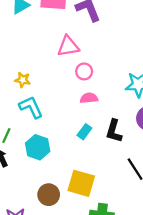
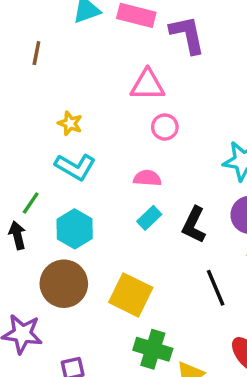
pink semicircle: (89, 98) -> (147, 178), moved
cyan L-shape: (31, 107) -> (75, 167), turned 135
brown circle: (49, 195) -> (64, 284), moved, size x1.4

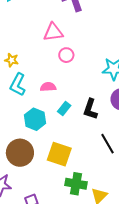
cyan L-shape: (75, 167) -> (18, 85), turned 95
pink semicircle: (147, 178) -> (48, 87), moved
cyan hexagon: (75, 229) -> (35, 119), moved

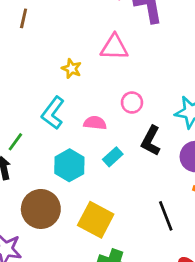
pink circle: (66, 55) -> (132, 103), moved
yellow star: (12, 60) -> (72, 69), moved
black L-shape: (90, 109) -> (151, 141), moved

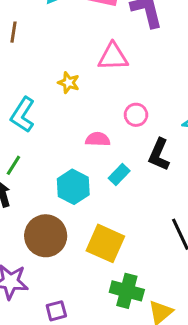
cyan L-shape: (53, 113) -> (23, 115), moved

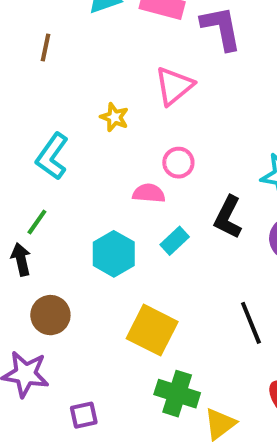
pink triangle: (113, 57) -> (174, 86), turned -40
pink circle: (136, 115) -> (178, 163), moved
brown circle: (46, 236) -> (50, 315), moved, size x0.7

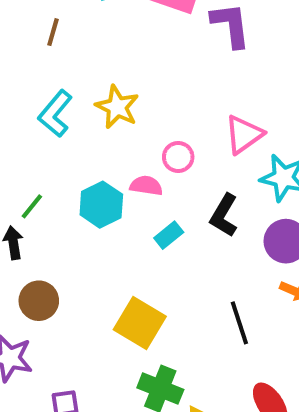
pink triangle: (174, 86) -> (244, 134), moved
yellow star: (114, 117) -> (117, 107), size x1.5
cyan L-shape: (52, 156) -> (55, 114), moved
cyan hexagon: (114, 254) -> (101, 205), moved

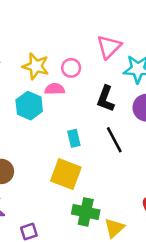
yellow star: (117, 107) -> (36, 66), moved
cyan rectangle: (169, 235) -> (74, 138), moved, turned -54
black line: (239, 323) -> (114, 140), moved

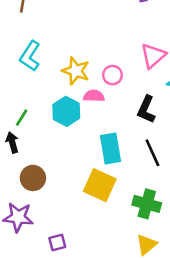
cyan rectangle: (74, 138) -> (111, 148), size x1.6
green cross: (86, 212) -> (147, 204), moved

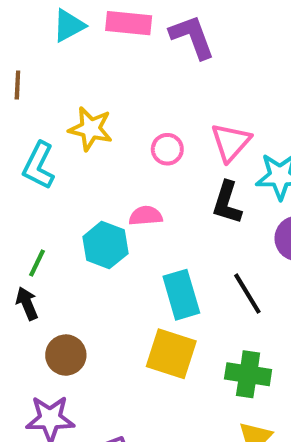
yellow star: (76, 71) -> (91, 129), moved
pink circle: (112, 75) -> (167, 149), moved
black L-shape: (146, 109) -> (227, 203), moved

